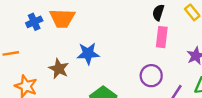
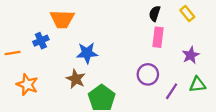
blue cross: (34, 22) -> (41, 41), moved
brown star: (59, 69) -> (76, 79), moved

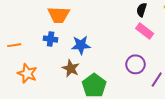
pink rectangle: (158, 37) -> (145, 31), turned -60
blue cross: (41, 41) -> (51, 39), moved, turned 32

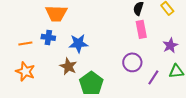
pink rectangle: (145, 31) -> (141, 29), turned 42
orange line: (14, 45) -> (25, 43), moved

